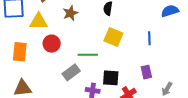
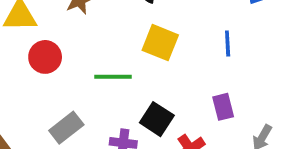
gray rectangle: (71, 72) -> (66, 128), moved
black square: (111, 78) -> (157, 119), turned 30

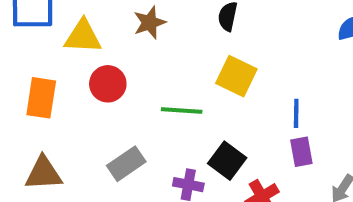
blue line: (228, 44) -> (296, 113), moved

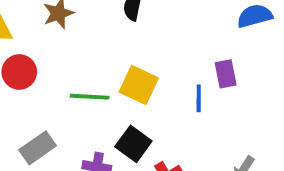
yellow square: (236, 76) -> (139, 85), moved
purple rectangle: (301, 152) -> (226, 74), moved

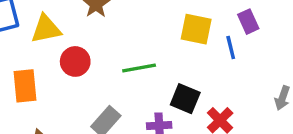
yellow square: (139, 85) -> (196, 29), moved

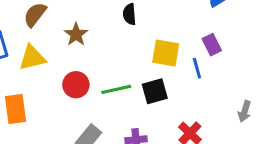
red circle: (75, 61) -> (76, 85), moved
black square: (185, 99) -> (155, 91), moved, turned -36

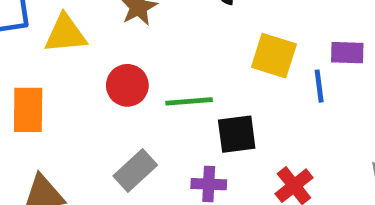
purple rectangle: (212, 45) -> (347, 53), turned -70
black square: (155, 91) -> (237, 134), moved

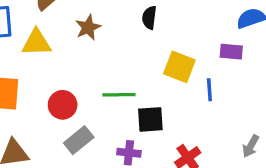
purple rectangle: (347, 53) -> (231, 52), moved
red circle: (127, 85) -> (63, 105), moved

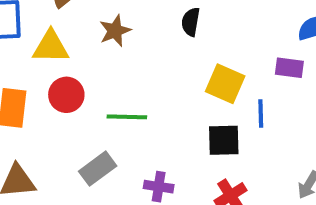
green line: (119, 95) -> (127, 117), moved
red circle: (63, 105) -> (66, 95), moved
black square: (150, 119) -> (224, 140), moved

